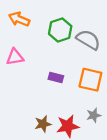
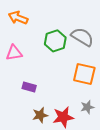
green hexagon: (60, 30) -> (55, 41), moved
purple rectangle: (56, 77) -> (29, 87), moved

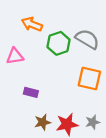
orange arrow: (18, 18) -> (32, 24), moved
gray star: (87, 107) -> (93, 122), moved

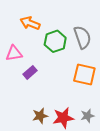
gray semicircle: (87, 39) -> (82, 37), turned 40
purple rectangle: (31, 92) -> (30, 72), moved, turned -56

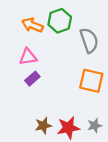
green hexagon: (55, 41) -> (60, 21), moved
pink triangle: (14, 53) -> (28, 57), moved

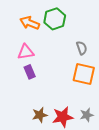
gray semicircle: (89, 40) -> (82, 48), moved, size x0.6
purple rectangle: (32, 79) -> (30, 72), turned -72

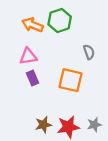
orange square: (84, 74) -> (70, 80), moved

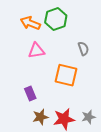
pink triangle: (28, 56) -> (36, 51), moved
purple rectangle: (32, 78) -> (30, 93), moved

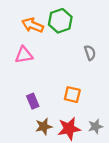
pink triangle: (36, 51) -> (24, 55), moved
orange square: (66, 75) -> (72, 95), moved, size x0.7

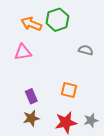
gray semicircle: (90, 53) -> (86, 50), turned -56
brown star: (44, 126) -> (31, 118), moved

